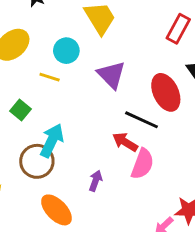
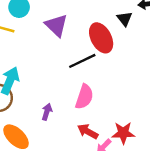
black line: (142, 120) -> (82, 61), turned -48
red arrow: (125, 142) -> (88, 131), moved

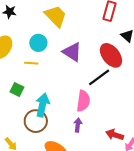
pink semicircle: (84, 97) -> (83, 101), moved

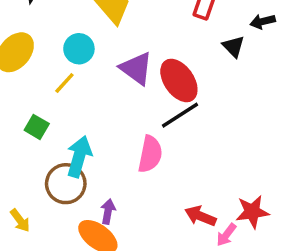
red ellipse: (111, 55) -> (179, 81), moved
yellow line: (31, 63) -> (64, 83), turned -56
purple arrow: (78, 125) -> (108, 211), moved

